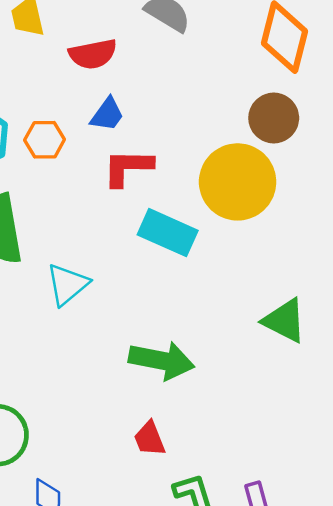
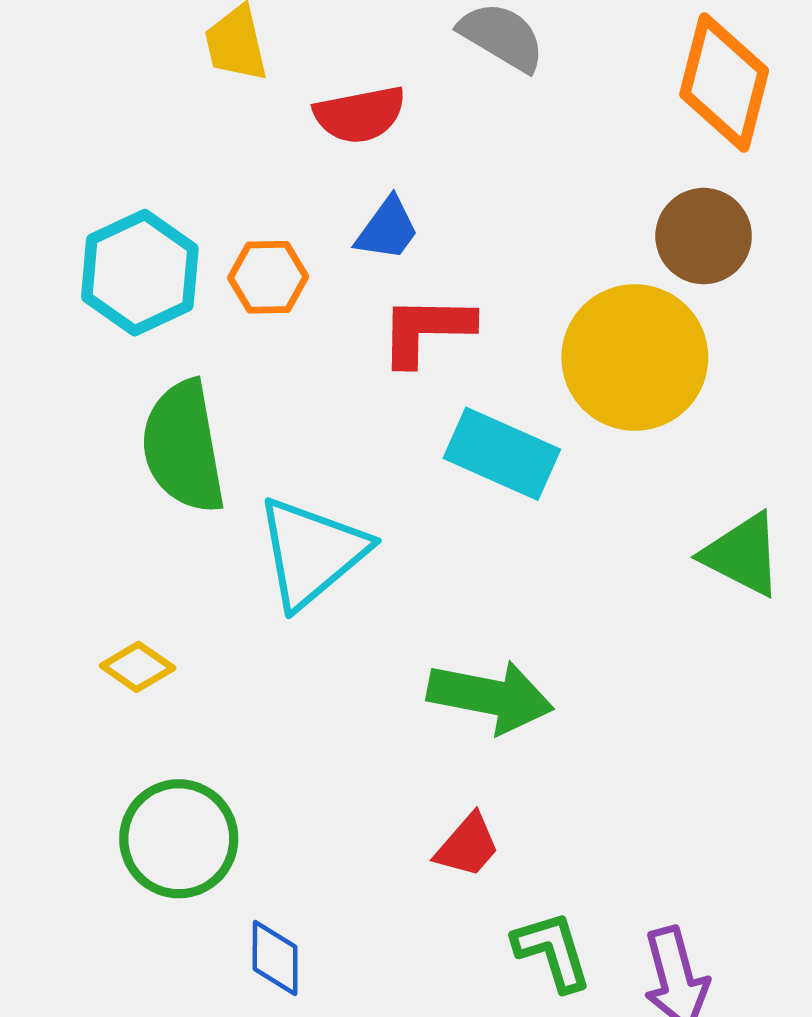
cyan triangle: (67, 284) -> (312, 552), size x1.4
green triangle: (285, 321) -> (743, 555), moved
red trapezoid: (149, 439) -> (468, 846), turned -117

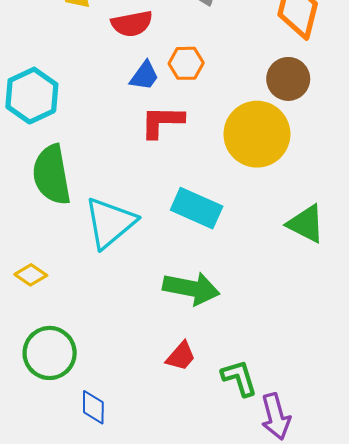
orange hexagon: (268, 277) -> (186, 63), moved
cyan rectangle: (502, 454) -> (197, 208), moved
green L-shape: (552, 951) -> (239, 378), moved

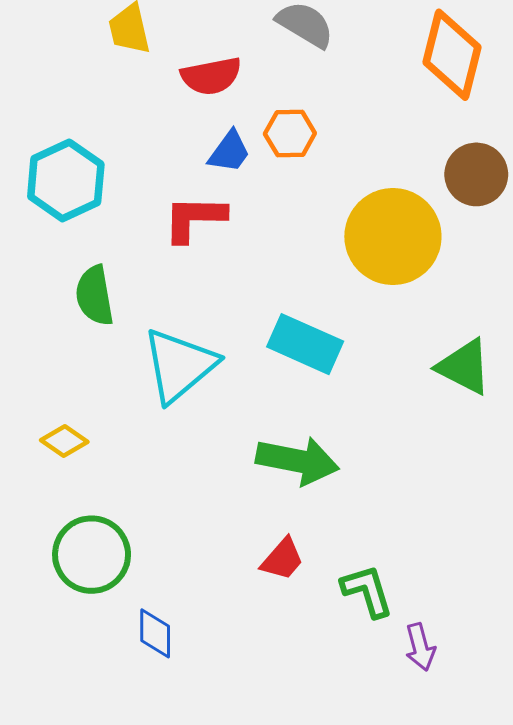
brown circle: (288, 79) -> (476, 174), moved
red L-shape: (162, 122) -> (195, 218), moved
green semicircle: (52, 175) -> (95, 296), size x0.7
purple arrow: (276, 417) -> (420, 647), size x0.7

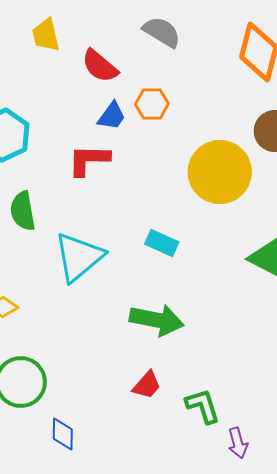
red semicircle: (211, 76) -> (100, 66), turned 51
cyan rectangle: (305, 344) -> (162, 243), size x0.7

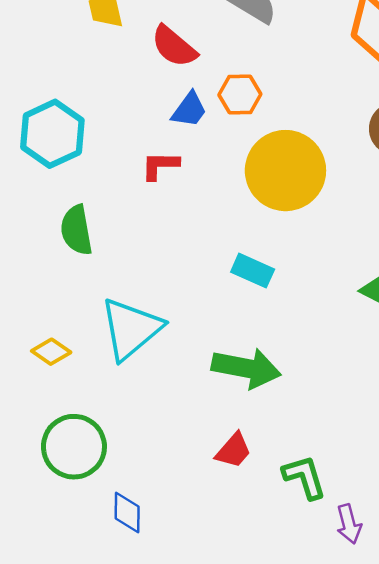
red L-shape: (89, 160) -> (160, 165), size x0.7
yellow circle: (220, 172) -> (285, 171), moved
cyan triangle: (79, 257) -> (131, 329), moved

